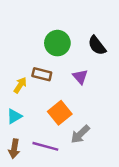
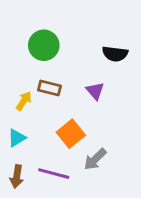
green circle: (57, 43) -> (44, 45), moved
black semicircle: (97, 45) -> (115, 54), turned -45

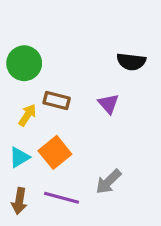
green circle: (44, 45) -> (24, 63), moved
orange square: (71, 134) -> (55, 152), moved

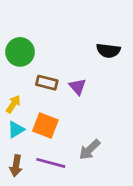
purple triangle: (108, 104) -> (78, 87), moved
yellow arrow: (27, 115) -> (13, 104), moved
orange square: (55, 152) -> (45, 126), turned -30

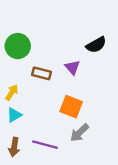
black semicircle: (108, 51) -> (96, 45), turned -36
purple triangle: (78, 87) -> (72, 67), moved
orange square: (45, 126) -> (71, 107), moved

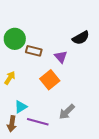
brown rectangle: (41, 73) -> (34, 51), moved
orange square: (71, 107) -> (50, 80), moved, turned 30
cyan triangle: (14, 115) -> (21, 107), moved

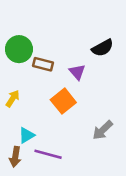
gray arrow: (67, 112) -> (103, 130), moved

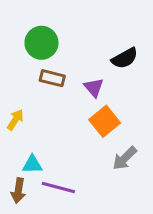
green circle: (19, 49) -> (41, 43), moved
orange square: (63, 101) -> (105, 121), moved
cyan triangle: (27, 135) -> (32, 164), turned 30

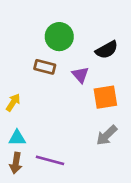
green circle: (41, 43) -> (59, 37), moved
orange square: (105, 121) -> (105, 97), moved, turned 30
cyan triangle: (32, 164) -> (17, 138), moved

